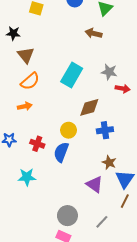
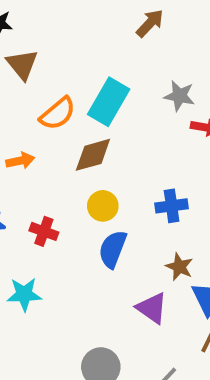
brown arrow: (94, 33) -> (150, 23), turned 119
orange semicircle: (30, 81) -> (58, 114), moved
brown diamond: (89, 107) -> (93, 155), moved
blue semicircle: (61, 152) -> (113, 249), moved

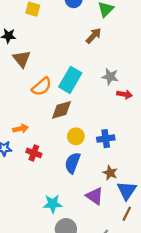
orange arrow: (20, 161) -> (21, 129), moved
yellow circle: (103, 206) -> (76, 136), moved
cyan star: (24, 294) -> (53, 204), moved

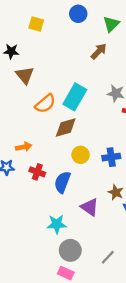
blue semicircle: (73, 163) -> (62, 182), moved
purple triangle: (95, 196) -> (90, 207), moved

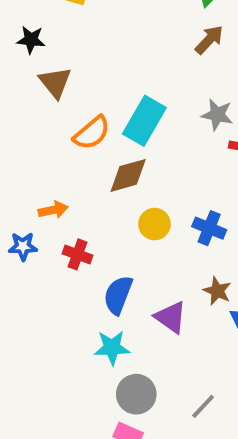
brown arrow: (99, 51) -> (209, 40), moved
blue cross: (111, 157) -> (209, 228), turned 30
blue semicircle: (62, 182) -> (118, 295), moved

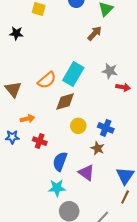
brown arrow: (209, 40) -> (95, 33), moved
brown triangle: (55, 82) -> (13, 89), moved
brown star: (217, 291) -> (98, 148), moved

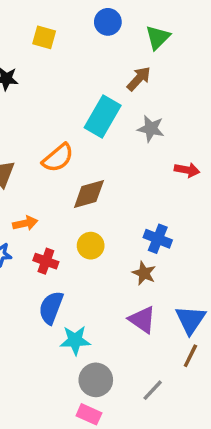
gray star: (110, 71) -> (151, 129), moved
cyan rectangle: (73, 74) -> (103, 117), moved
yellow circle: (78, 126) -> (91, 246), moved
blue semicircle: (60, 161) -> (51, 308), moved
purple triangle: (86, 173) -> (142, 320), moved

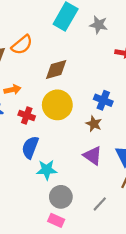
orange semicircle: (58, 158) -> (22, 45), moved
yellow circle: (91, 246) -> (57, 105), size x1.6

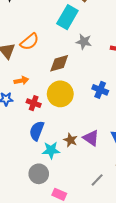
gray star: (99, 25) -> (84, 42), moved
brown star: (94, 124) -> (70, 140), moved
gray circle: (61, 197) -> (39, 174), moved

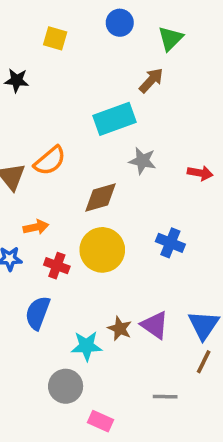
cyan rectangle: (67, 17) -> (114, 119), turned 40
blue semicircle: (37, 131) -> (38, 313), moved
gray line: (97, 180) -> (165, 397), turned 48

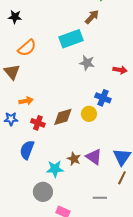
orange semicircle: (50, 161) -> (27, 48), moved
brown diamond: (101, 197) -> (63, 117), moved
blue cross: (170, 243) -> (103, 98), moved
yellow circle: (102, 250) -> (89, 114), moved, size x0.6

